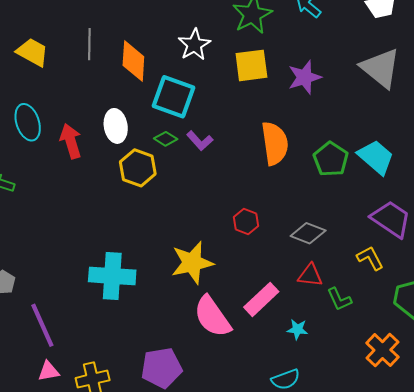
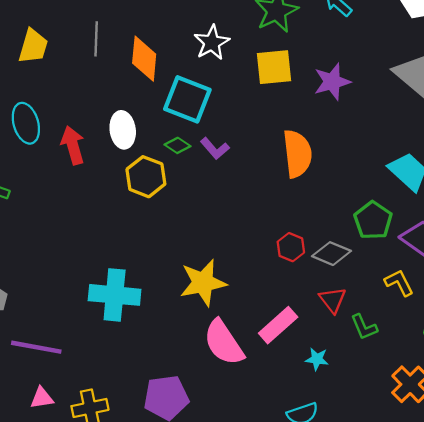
yellow trapezoid: (32, 52) -> (33, 46), turned 76
green pentagon: (331, 159) -> (373, 220), moved
red hexagon: (246, 222) -> (291, 247), moved
red triangle: (310, 275) -> (333, 300), turned 44
purple line: (42, 325) -> (36, 347), turned -57

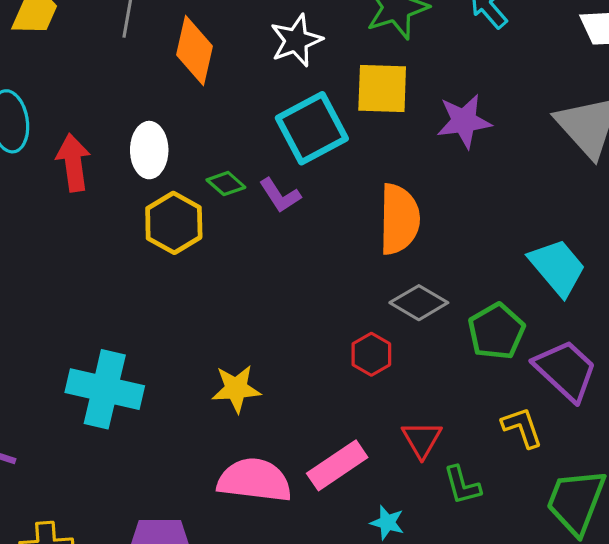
cyan square: (187, 99) -> (312, 128), moved, turned 33
gray diamond: (331, 254) -> (419, 303), moved
yellow star: (203, 283) -> (236, 389), size x0.7
pink semicircle: (224, 343) -> (254, 480), turned 123

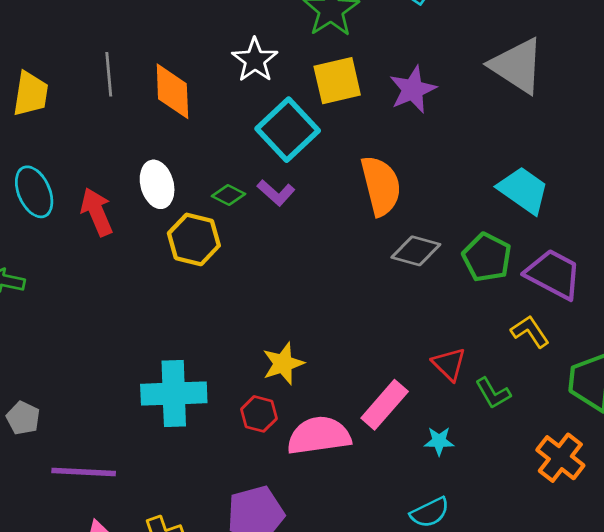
red hexagon: (371, 354) -> (259, 414), moved

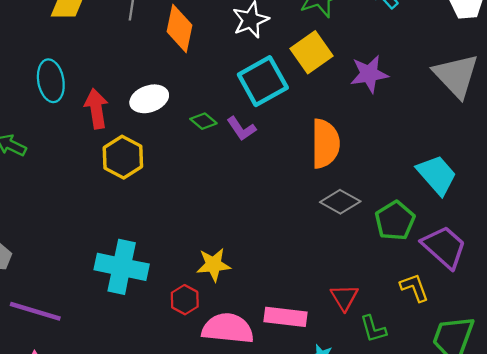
yellow square: (337, 81) -> (311, 52), turned -36
white ellipse: (157, 184) -> (149, 99), turned 72
yellow hexagon: (194, 239) -> (123, 157), moved
pink rectangle: (385, 405) -> (286, 317), turned 42

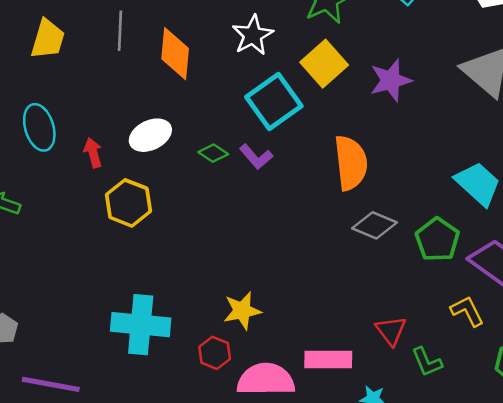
red arrow: (96, 109) -> (93, 153), size x0.7

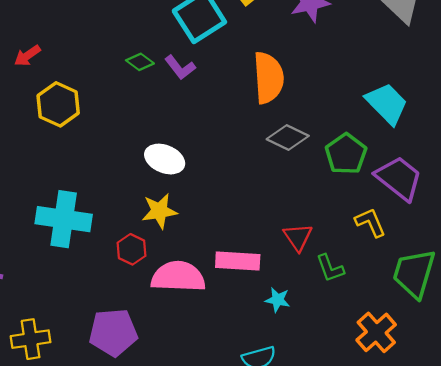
white ellipse: (150, 135) -> (165, 159), moved, turned 45
red arrow: (93, 153) -> (27, 56), turned -112

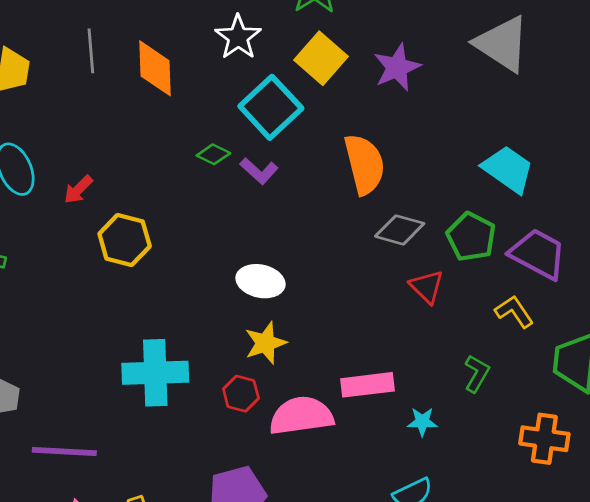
green diamond: (140, 62) -> (213, 154), moved
red triangle: (298, 237) -> (427, 287), moved
green L-shape: (330, 268) -> (477, 374), turned -120
orange cross: (376, 332) -> (544, 439), turned -30

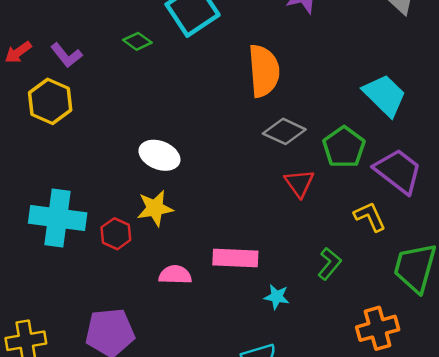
purple L-shape: (259, 171) -> (66, 55), moved
red hexagon: (241, 394) -> (116, 234), moved
pink semicircle: (301, 416) -> (175, 275), size x0.6
orange cross: (544, 439) -> (378, 328), turned -33

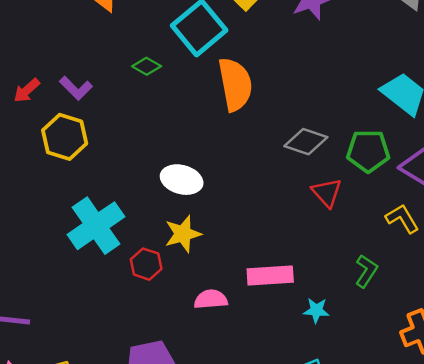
orange semicircle: (264, 71) -> (235, 84), moved
green pentagon: (344, 147) -> (368, 151), turned -30
cyan cross: (58, 218) -> (96, 226), moved, turned -36

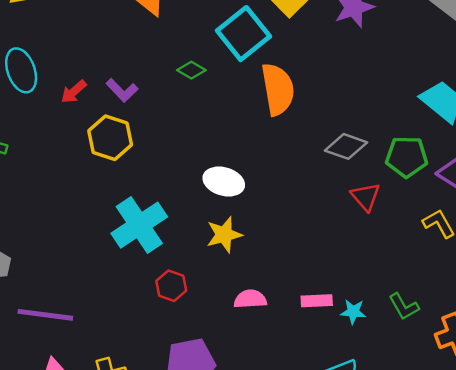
red hexagon: (146, 264) -> (171, 286), moved
green L-shape: (366, 271) -> (404, 307), moved, turned 116
pink rectangle: (270, 276) -> (317, 301), moved, size x0.7

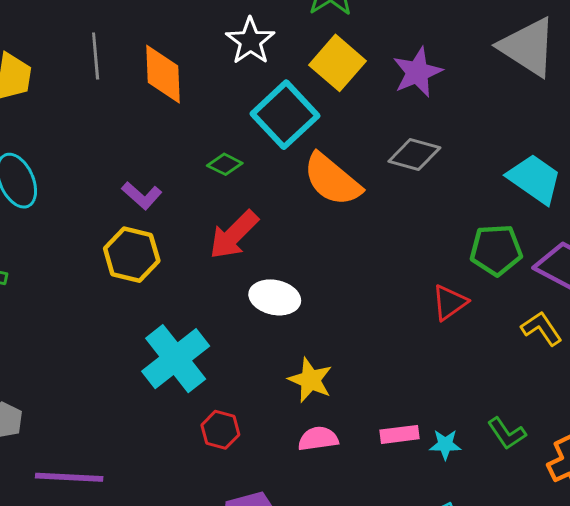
orange semicircle: (278, 89) -> (332, 180), turned 144
red arrow: (74, 92) -> (234, 235), moved, size x1.6
gray diamond: (346, 146) -> (414, 154), moved
red triangle: (366, 197) -> (449, 303), turned 40
yellow star: (224, 235) -> (310, 380), moved, turned -30

